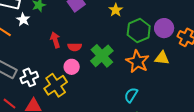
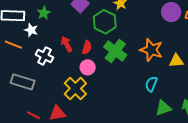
green hexagon: (139, 30) -> (105, 22), moved
red semicircle: (75, 47) -> (87, 47), turned -64
yellow triangle: (162, 58) -> (176, 61), moved
white cross: (29, 77) -> (44, 56), moved, turned -30

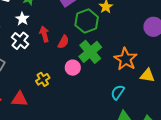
white star: (31, 30) -> (22, 19), moved
pink circle: (88, 67) -> (73, 68), moved
yellow cross: (75, 89) -> (43, 79), size x0.6

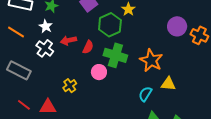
red arrow: (44, 34) -> (69, 40), turned -84
green cross: (90, 52) -> (115, 55), turned -30
yellow triangle: (147, 75) -> (168, 84), moved

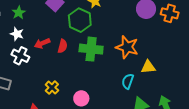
pink circle: (99, 72) -> (81, 98), moved

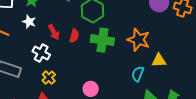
red arrow: (42, 43) -> (54, 32), turned -98
white cross: (20, 56) -> (41, 53), moved
yellow cross: (52, 87) -> (49, 78), moved

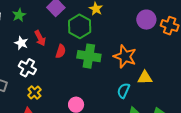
white star: (29, 22) -> (21, 43), moved
red arrow: (54, 32) -> (40, 38), moved

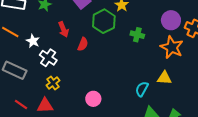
white star: (21, 43) -> (33, 41), moved
green cross: (89, 56) -> (137, 35), moved, size x0.6
orange star: (125, 56) -> (172, 47), moved

